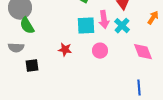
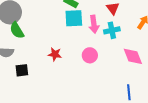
cyan square: (86, 26) -> (74, 18), moved
cyan cross: (122, 26) -> (112, 30), turned 35

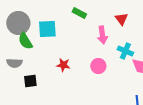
cyan square: (74, 18) -> (47, 29), moved
cyan cross: (112, 30) -> (125, 51), moved, turned 35

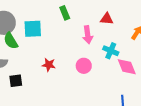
green rectangle: (79, 13) -> (65, 13), turned 40
red triangle: (121, 19) -> (107, 19), turned -48

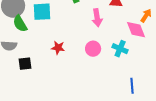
cyan cross: (111, 51) -> (120, 49), moved
pink diamond: (127, 67) -> (136, 30), moved

